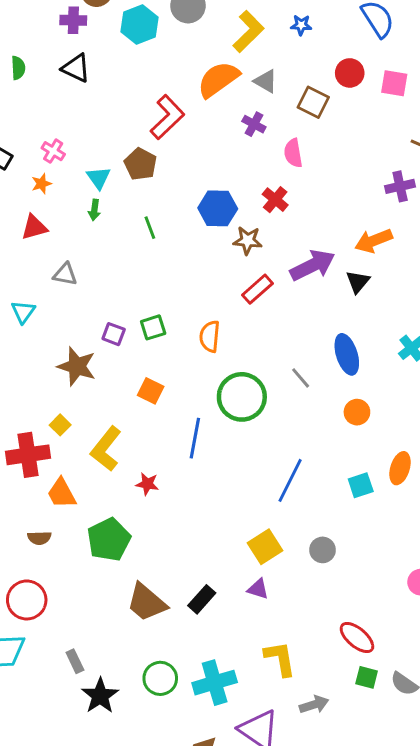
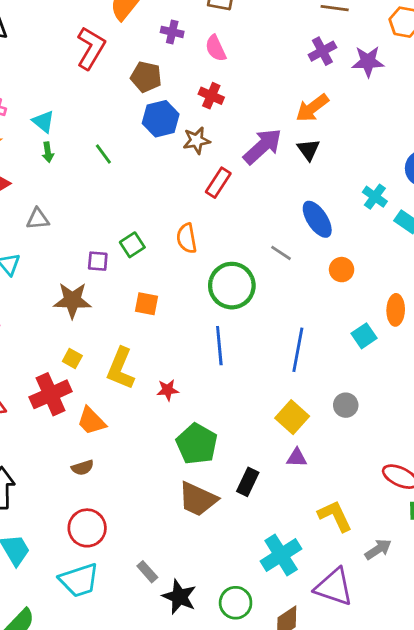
brown pentagon: (140, 164) -> (146, 77), moved
blue line: (195, 438) -> (219, 346), moved
green pentagon: (109, 540) -> (197, 444), moved
green circle: (160, 678) -> (236, 603), moved

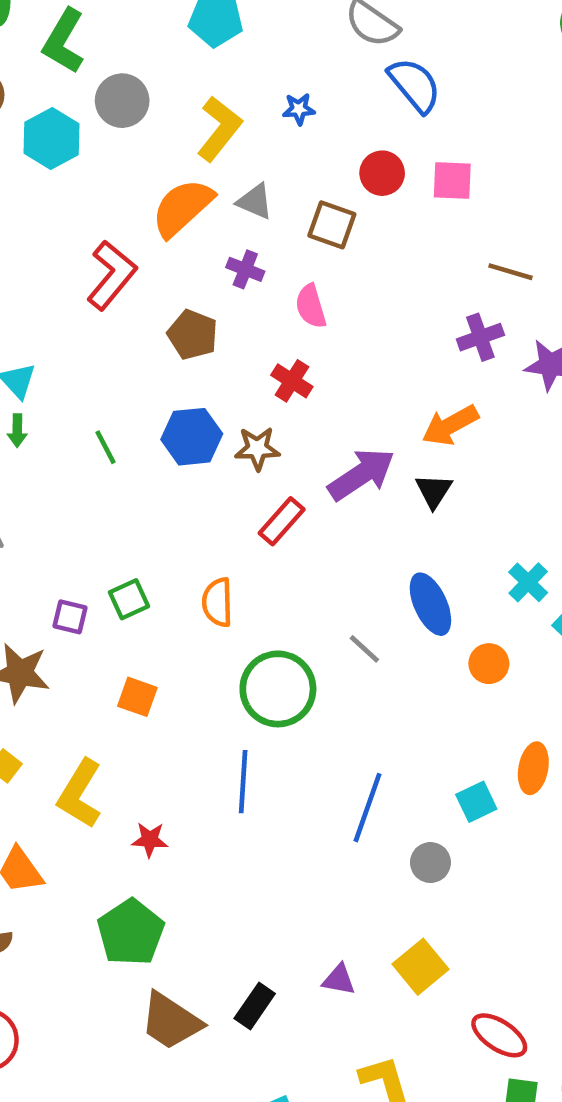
blue hexagon: (161, 119) -> (192, 437), moved
orange circle: (342, 270) -> (489, 664), moved
gray circle: (346, 405) -> (430, 863), moved
yellow square: (292, 417) -> (421, 967), moved
green pentagon: (197, 444) -> (131, 932), moved

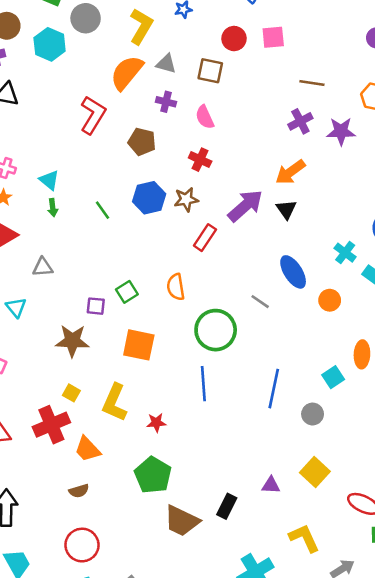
orange square: (137, 697) -> (139, 345), size x1.5

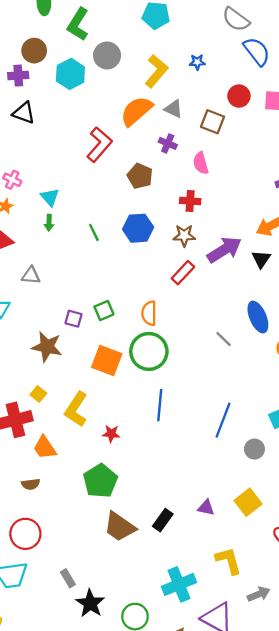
red cross: (200, 160) -> (190, 201), turned -30
brown star: (186, 199) -> (184, 236), moved
green circle: (216, 330) -> (149, 351), moved

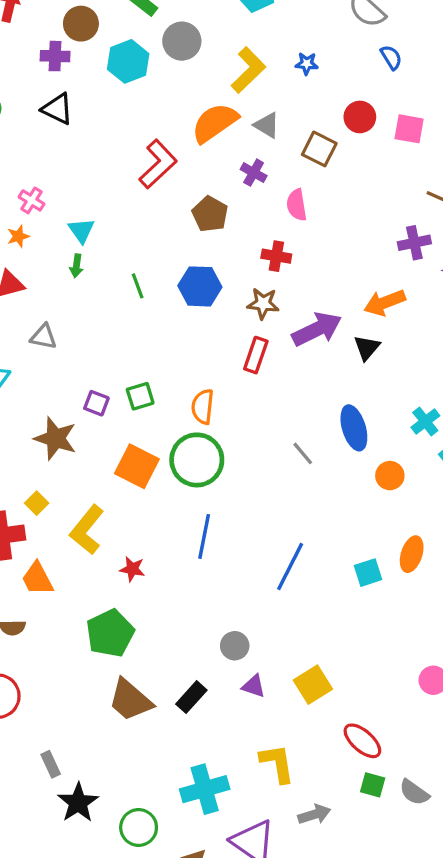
blue semicircle: (257, 51) -> (391, 57), size x0.6
red rectangle: (183, 273) -> (256, 355), turned -30
gray circle: (254, 449) -> (235, 646), moved

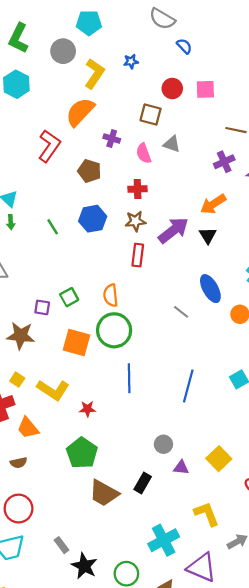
gray circle: (182, 41) -> (63, 51), moved
gray triangle: (267, 125) -> (172, 144), moved
yellow L-shape: (87, 530) -> (53, 390), turned -84

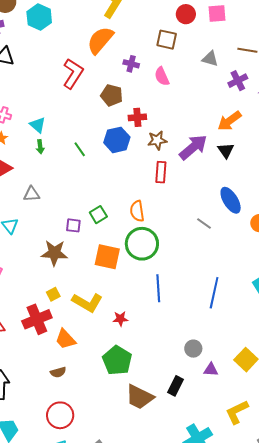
gray triangle: (172, 144) -> (210, 59), moved
red cross: (138, 189) -> (137, 117), moved
yellow square: (17, 380) -> (53, 294), turned 32
yellow L-shape: (207, 514) -> (237, 412), turned -92

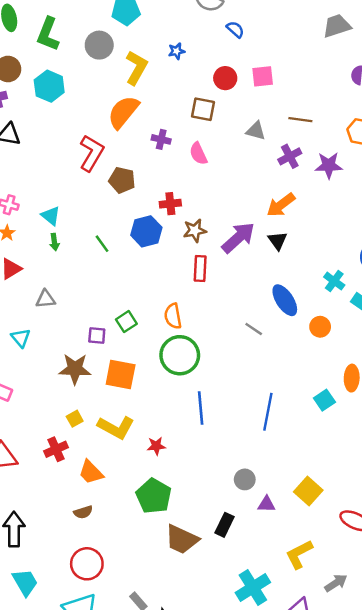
brown pentagon: (112, 95) -> (122, 180), moved
orange square: (107, 257) -> (121, 375), moved
red cross: (37, 319) -> (56, 449), size x0.7

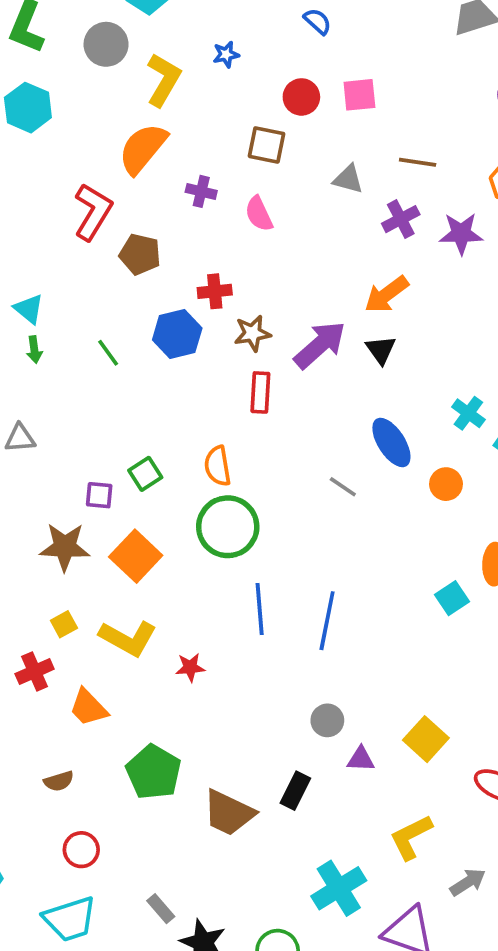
orange square: (121, 375) -> (136, 556), turned 32
blue line: (268, 412) -> (327, 621), moved
green pentagon: (154, 496) -> (154, 772), moved
brown semicircle: (83, 512) -> (59, 781), moved
red circle: (87, 564) -> (81, 850), size x0.7

